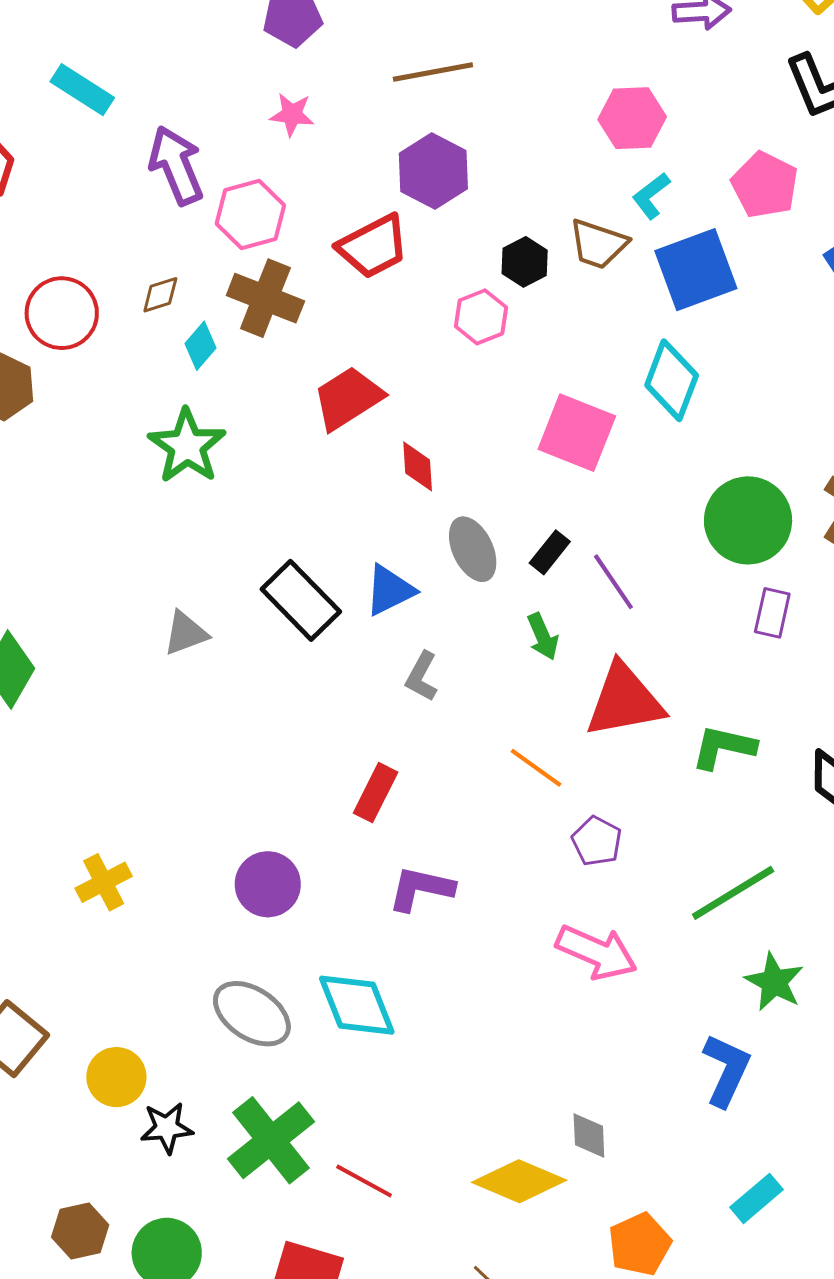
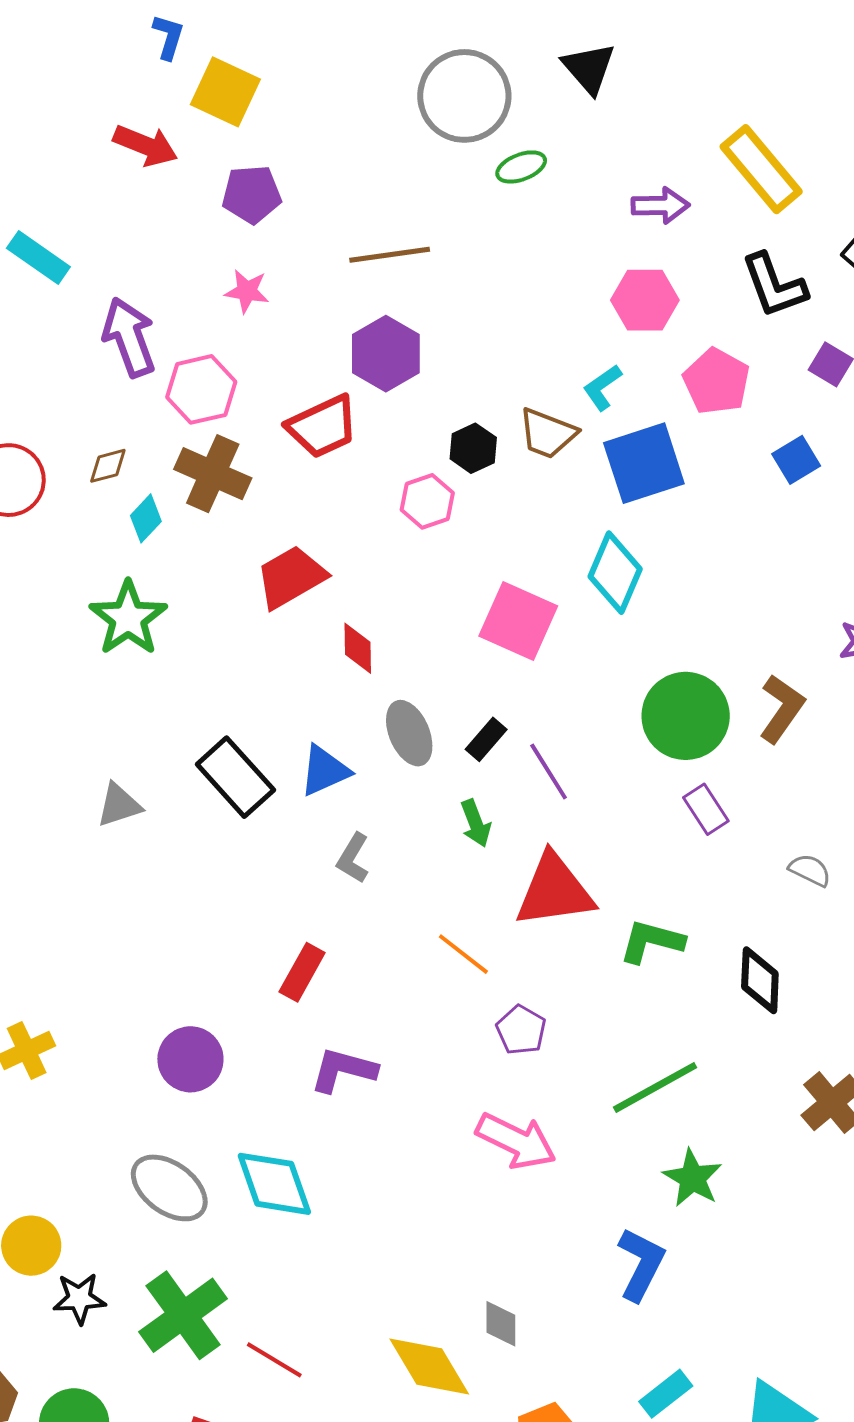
pink hexagon: (632, 118) -> (645, 300), moved
purple rectangle: (772, 613) -> (706, 809), turned -48
yellow diamond: (519, 1181) -> (429, 1367), turned 34

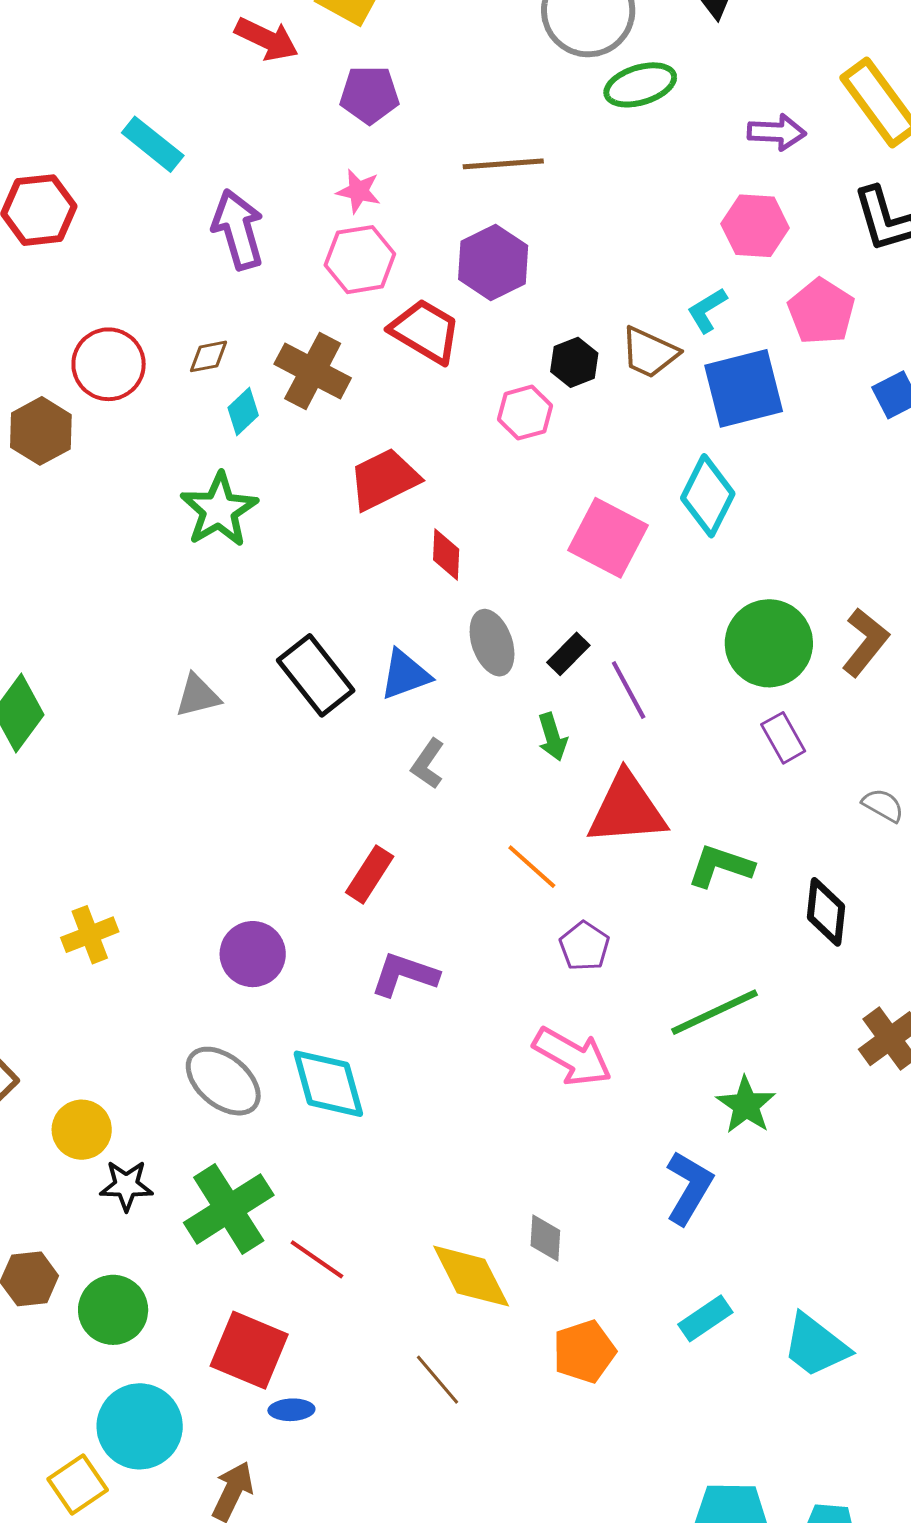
green ellipse: (521, 167) -> (640, 85), size x1.4
pink hexagon: (201, 389) -> (360, 260), moved
red trapezoid: (323, 427) -> (425, 331), turned -128

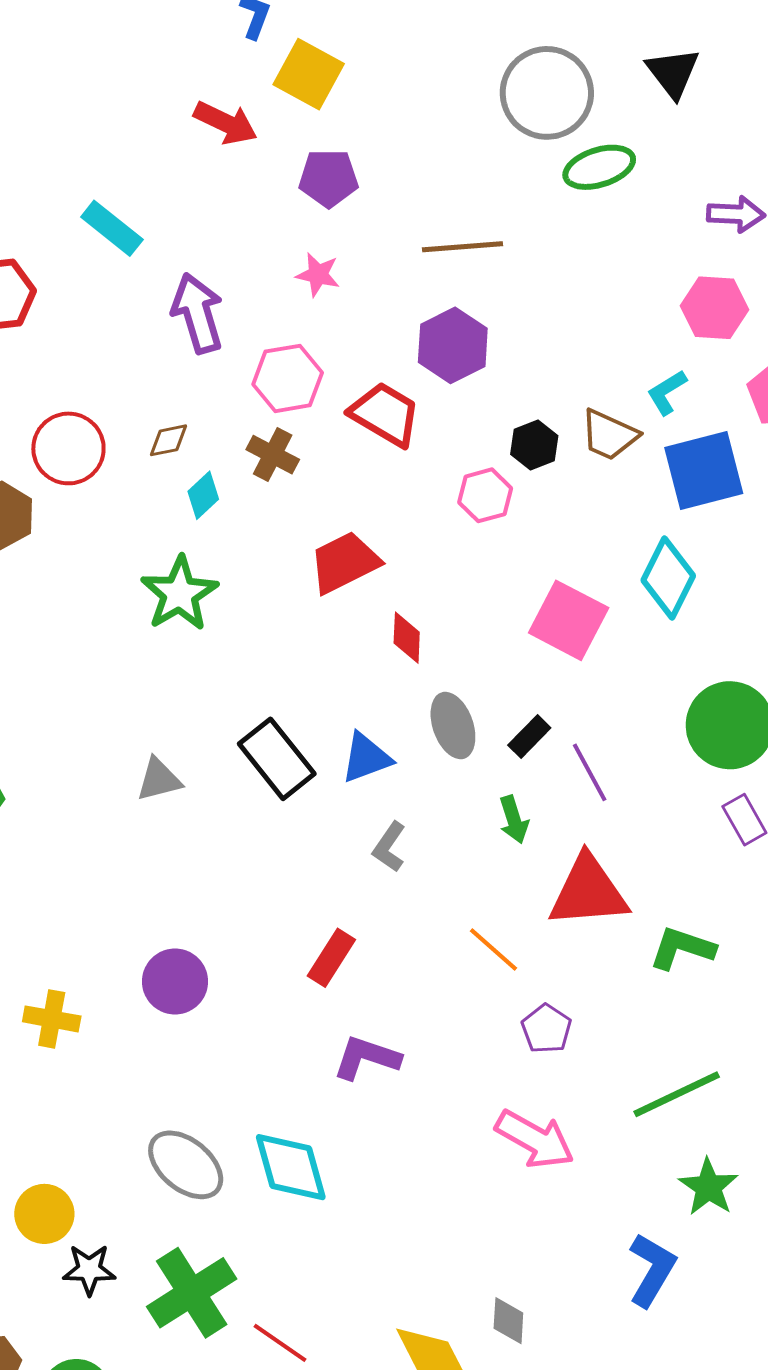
pink hexagon: (360, 260) -> (288, 378), moved
brown cross: (313, 371) -> (273, 455), size x0.7
yellow cross: (90, 935) -> (52, 1019), turned 32
purple circle: (253, 954) -> (175, 981), moved

